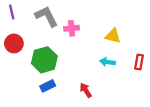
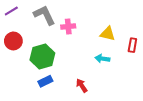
purple line: (12, 12) -> (11, 11), turned 72
red rectangle: (139, 62) -> (132, 45), moved

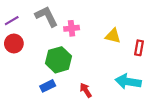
purple line: (11, 11) -> (12, 21), moved
green hexagon: (42, 57) -> (58, 60), moved
cyan arrow: (102, 59) -> (128, 82), moved, size x1.6

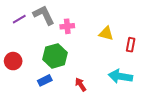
purple line: (12, 21) -> (19, 19), moved
red circle: (14, 43) -> (13, 61), moved

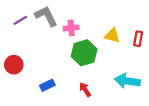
red rectangle: (131, 45) -> (138, 39), moved
green hexagon: (55, 56) -> (84, 53), moved

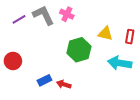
pink cross: (71, 28) -> (67, 14), moved, turned 32
cyan arrow: (127, 81) -> (120, 63), moved
red arrow: (85, 90) -> (64, 84), moved, turned -40

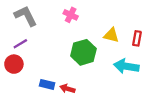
gray L-shape: (43, 15) -> (26, 16), moved
purple line: (19, 19) -> (20, 44), moved
blue rectangle: (44, 80) -> (47, 84), turned 40

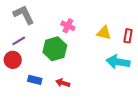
pink cross: (71, 15) -> (68, 26), moved
green hexagon: (83, 52) -> (55, 49), moved
blue rectangle: (47, 84) -> (35, 80), moved

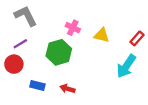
yellow triangle: (104, 33) -> (102, 35), moved
red rectangle: (128, 36) -> (137, 38), turned 32
cyan arrow: (118, 62) -> (126, 66), turned -65

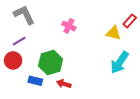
yellow triangle: (102, 35) -> (113, 33), moved
red rectangle: (137, 38) -> (130, 21), moved
green hexagon: (59, 52) -> (51, 62), moved

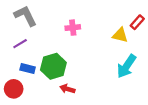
pink cross: (69, 26) -> (73, 28), turned -32
red circle: (13, 60) -> (14, 89), moved
blue rectangle: (35, 81) -> (28, 68), moved

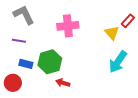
pink cross: (73, 28) -> (68, 26), size x1.5
yellow triangle: (120, 35) -> (112, 33), turned 35
purple line: (20, 44) -> (19, 41), turned 40

